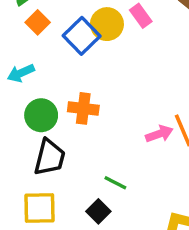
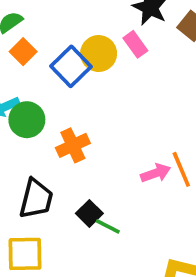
orange cross: (83, 108) -> (73, 145), turned -32
green circle: (41, 115) -> (27, 120), moved
black square: (98, 211) -> (89, 213), moved

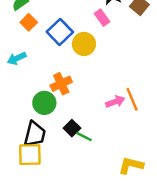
yellow circle: (99, 54) -> (84, 44), moved
green circle: (27, 120) -> (44, 103), moved
black trapezoid: (36, 199) -> (35, 134), moved

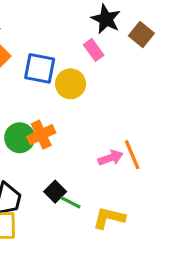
blue square: (60, 32) -> (40, 68), turned -35
green circle: (44, 103) -> (20, 138), moved
yellow L-shape: (131, 165) -> (109, 218), moved

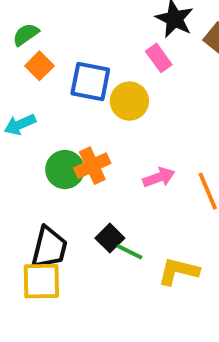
pink arrow: (111, 158) -> (159, 177), moved

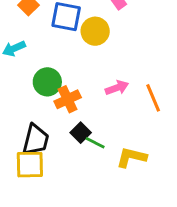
orange cross: (92, 166) -> (68, 99), moved

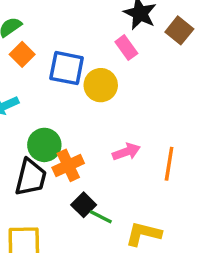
orange line: (153, 98) -> (169, 164), turned 32
black trapezoid: (36, 140) -> (31, 177), moved

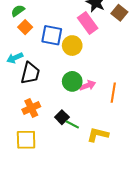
pink rectangle: (126, 48) -> (88, 23), size x1.5
green circle: (44, 145) -> (72, 81), moved
orange cross: (68, 165) -> (31, 108), moved
black trapezoid: (31, 177) -> (30, 73), moved

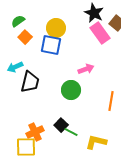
pink rectangle: (88, 23) -> (100, 33), moved
yellow circle: (72, 46) -> (56, 28), moved
pink arrow: (88, 85) -> (86, 69), moved
orange cross: (31, 108) -> (35, 132), moved

